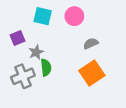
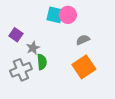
cyan square: (43, 16) -> (55, 15), moved
purple square: (17, 38) -> (16, 35), turned -32

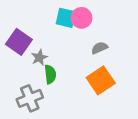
purple square: (16, 35) -> (19, 42), size x1.5
gray cross: (21, 70) -> (30, 98), moved

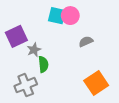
purple square: (19, 42) -> (16, 36), turned 30
orange square: (101, 80) -> (96, 83), moved

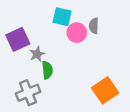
pink circle: (70, 16) -> (77, 33), moved
gray semicircle: (86, 41) -> (94, 26), moved, turned -64

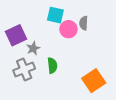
green semicircle: (47, 70) -> (52, 65), moved
gray cross: (28, 93) -> (24, 70), moved

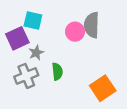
cyan square: (55, 15) -> (33, 21), moved
gray semicircle: (84, 23) -> (92, 25), size x1.6

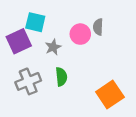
gray semicircle: (92, 25) -> (98, 27), size x0.6
gray star: (36, 53) -> (53, 47), moved

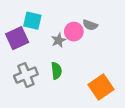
gray semicircle: (98, 27) -> (90, 25), turned -72
gray star: (53, 47) -> (59, 40), moved

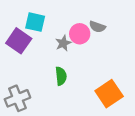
purple square: (17, 38) -> (19, 41), turned -30
gray cross: (26, 75) -> (17, 98), moved

